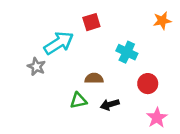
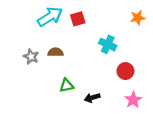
cyan arrow: (59, 43) -> (50, 17), moved
brown semicircle: (94, 78) -> (56, 52), moved
black arrow: (110, 105) -> (92, 98), moved

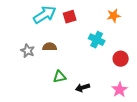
orange star: (138, 18) -> (114, 16), moved
red circle: (125, 71) -> (121, 59), moved

